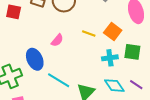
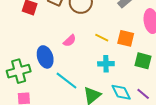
orange square: (113, 31) -> (126, 38), turned -30
cyan cross: (110, 58) -> (106, 64), moved

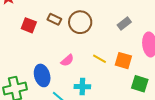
cyan cross: (106, 64) -> (82, 87), moved

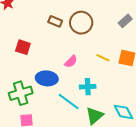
red square: (29, 25) -> (23, 47), moved
blue ellipse: (42, 75) -> (47, 78), turned -65

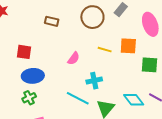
brown circle: (81, 23) -> (92, 17), moved
blue ellipse: (47, 78) -> (33, 76), moved
green cross: (21, 93) -> (29, 98), size x0.6

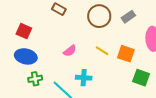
green cross: (29, 98) -> (35, 79), moved

